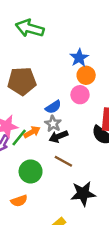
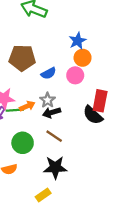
blue semicircle: (53, 107) -> (48, 73), moved
green line: (19, 138) -> (15, 110), turned 42
black star: (83, 194) -> (55, 167), moved

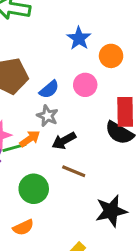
orange circle: (83, 58) -> (111, 56), moved
gray star: (48, 100) -> (47, 116), moved
black star: (55, 167) -> (111, 211), moved

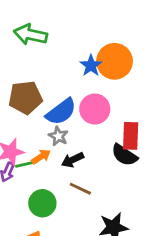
orange circle: (111, 56) -> (115, 61), moved, size x1.6
pink circle: (85, 85) -> (95, 109), size x1.4
blue semicircle: (49, 89) -> (61, 112), size x1.6

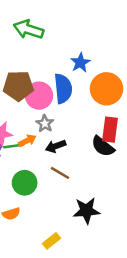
orange circle: (115, 61) -> (107, 89), moved
pink circle: (95, 109) -> (39, 96), moved
blue semicircle: (61, 112) -> (63, 89), moved, turned -64

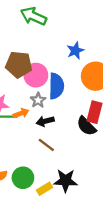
blue semicircle: (63, 89) -> (56, 86), moved
green circle: (25, 183) -> (23, 178), moved
yellow rectangle: (51, 241) -> (44, 189), moved

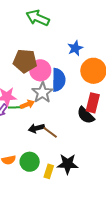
gray star: (38, 100) -> (42, 93), size x1.5
black arrow: (45, 121) -> (36, 128), moved
yellow rectangle: (44, 189) -> (49, 171), turned -40

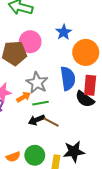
pink circle: (40, 70) -> (30, 42), moved
blue semicircle: (59, 80) -> (68, 78), moved
green line: (16, 107) -> (41, 103), moved

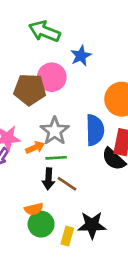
blue star: (64, 32) -> (81, 56), moved
black arrow: (37, 120) -> (48, 179), turned -70
orange semicircle: (13, 157) -> (34, 209), moved

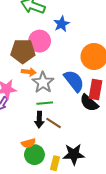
blue semicircle: (95, 130) -> (74, 81), turned -35
orange arrow: (35, 147) -> (29, 72), moved, turned 32

